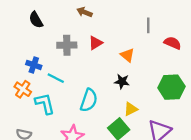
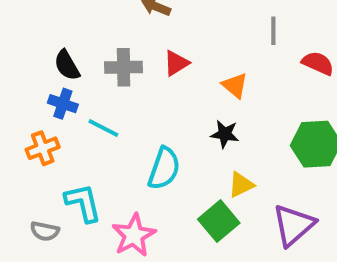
black semicircle: (36, 20) -> (67, 65), moved
orange cross: (23, 89) -> (43, 148), turned 35
cyan L-shape: (45, 104) -> (83, 203), moved

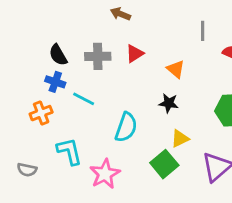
gray semicircle: (45, 231) -> (27, 170), moved

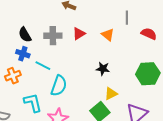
orange triangle: (176, 69) -> (108, 35), moved
cyan semicircle: (126, 127) -> (59, 86), moved

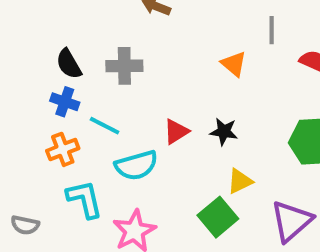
red triangle: (79, 34) -> (176, 132), moved
orange cross: (13, 76) -> (63, 149), moved
cyan semicircle: (59, 86) -> (136, 165), turned 55

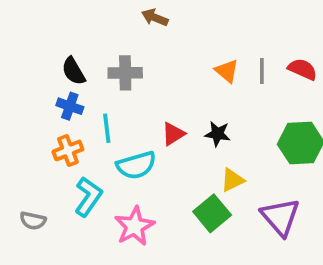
gray line: (272, 30) -> (262, 71), moved
cyan line: (105, 126) -> (107, 128), turned 56
cyan L-shape: (85, 199) -> (88, 197), turned 48
purple triangle: (291, 221) -> (280, 217), turned -30

